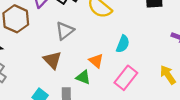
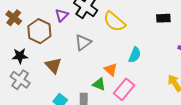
brown triangle: (52, 60) -> (53, 65), moved
pink rectangle: (126, 78) -> (124, 89), moved

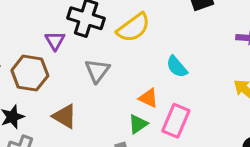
yellow semicircle: (114, 22) -> (133, 28), turned -60
cyan semicircle: (135, 55) -> (177, 67), turned 133
green triangle: (99, 84) -> (138, 124), turned -40

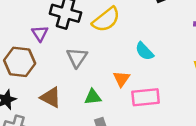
orange triangle: (148, 98) -> (121, 79), turned 42
pink rectangle: (176, 121) -> (146, 97), turned 64
green triangle: (138, 124) -> (93, 97), moved, turned 30

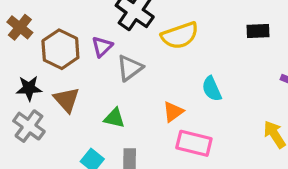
purple triangle: (40, 33) -> (102, 47), moved
brown triangle: (51, 97) -> (66, 100), moved
green triangle: (93, 97) -> (114, 118), moved

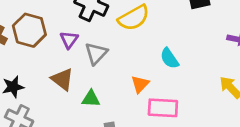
brown hexagon: (60, 49) -> (29, 30), moved
brown triangle: (66, 100) -> (62, 79), moved

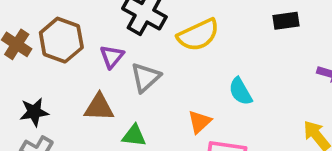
brown triangle: (62, 79) -> (99, 107), turned -40

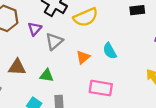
brown triangle: (99, 107) -> (17, 67), moved
orange triangle: (200, 122) -> (83, 57), moved

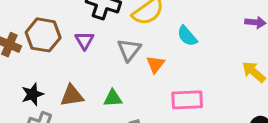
gray triangle: (54, 41) -> (129, 50), moved
cyan semicircle: (110, 51) -> (187, 36), moved

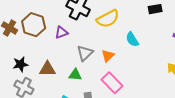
purple triangle: (84, 40) -> (61, 32), turned 32
gray triangle: (129, 50) -> (85, 53), moved
pink rectangle: (187, 100) -> (112, 83), moved, turned 40

